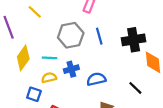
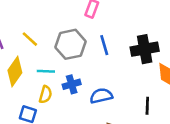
yellow line: (35, 12) -> (30, 39), moved
yellow semicircle: (49, 78) -> (45, 95), turned 120
black line: (135, 88) -> (147, 106), turned 48

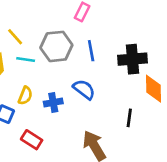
cyan line: (46, 71) -> (26, 60), moved
blue cross: (72, 84) -> (53, 103), moved
blue semicircle: (101, 96) -> (84, 89), moved, turned 45

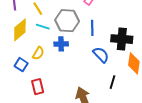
blue semicircle: (84, 89) -> (101, 55), moved
blue cross: (53, 103) -> (61, 44), moved
red rectangle: (32, 140) -> (38, 87), turned 35

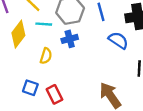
blue square: (21, 65) -> (30, 88), moved

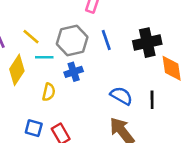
blue semicircle: (118, 40) -> (121, 96), moved

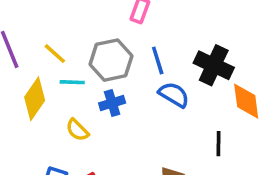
black cross: (147, 43) -> (214, 65), turned 36
yellow semicircle: (49, 92) -> (77, 130), turned 120
blue semicircle: (121, 96) -> (174, 95), moved

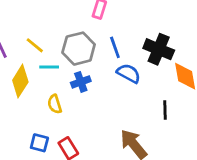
yellow semicircle: (77, 130) -> (55, 104), turned 30

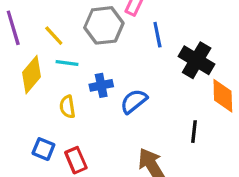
blue line: (115, 47) -> (157, 35), moved
gray hexagon: (79, 49) -> (104, 25), moved
blue semicircle: (129, 73) -> (134, 101), moved, turned -75

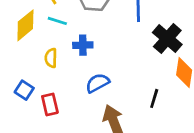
blue semicircle: (134, 101) -> (97, 83), moved

